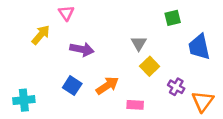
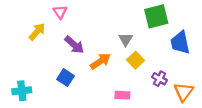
green square: (173, 18) -> (156, 16), size x1.6
purple arrow: (82, 49) -> (74, 45), turned 30
orange arrow: (107, 86) -> (100, 61), moved

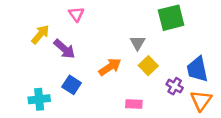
pink triangle: (60, 12) -> (76, 14), moved
blue trapezoid: (180, 43) -> (197, 69), moved
purple arrow: (74, 45) -> (64, 49), moved
cyan cross: (22, 91) -> (39, 99), moved

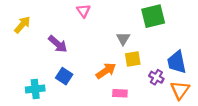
pink triangle: (76, 14) -> (83, 11), moved
yellow arrow: (40, 35) -> (22, 25), moved
yellow square: (148, 66) -> (133, 59), turned 35
orange arrow: (110, 67) -> (106, 71), moved

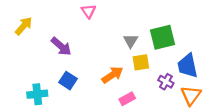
green square: (153, 16) -> (162, 37), moved
pink rectangle: (120, 93) -> (127, 99), turned -32

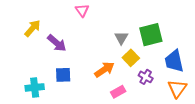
yellow arrow: (24, 26) -> (33, 28), moved
yellow square: (141, 62) -> (131, 58), turned -35
blue square: (68, 81) -> (63, 75), turned -35
purple cross: (166, 82) -> (146, 77), moved

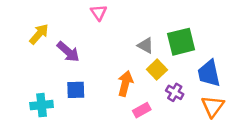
gray triangle: (121, 38) -> (146, 45), turned -32
orange arrow: (104, 70) -> (125, 84), turned -42

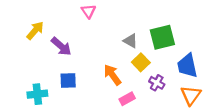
orange arrow: (125, 84) -> (112, 75), turned -50

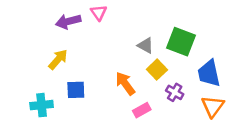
yellow arrow: (35, 31) -> (58, 59), moved
green square: (162, 37) -> (181, 42), turned 35
purple arrow: (61, 46) -> (68, 21), moved, turned 125

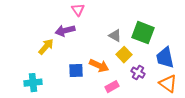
purple arrow: (68, 21) -> (65, 31), moved
orange arrow: (125, 84) -> (99, 66), turned 150
blue square: (76, 90) -> (76, 71), moved
orange triangle: (213, 106) -> (168, 84), turned -30

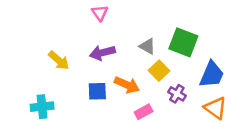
purple arrow: (65, 31) -> (102, 53), moved
yellow arrow: (46, 47) -> (59, 60), turned 90
blue trapezoid: (165, 58) -> (212, 75), turned -145

